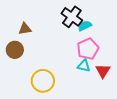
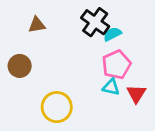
brown triangle: (25, 29) -> (37, 25), moved

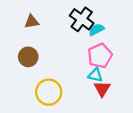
brown circle: (20, 66) -> (28, 57), moved
red triangle: (136, 94) -> (102, 89), moved

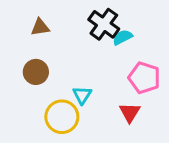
pink pentagon: (100, 56) -> (144, 78), moved, turned -30
cyan triangle: (95, 75) -> (82, 95), moved, turned 49

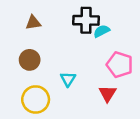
black cross: (104, 24) -> (86, 20), turned -35
yellow circle: (62, 117) -> (36, 99), moved

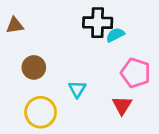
brown triangle: (33, 23) -> (15, 25), moved

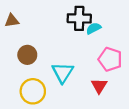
cyan triangle: (77, 89) -> (63, 73), size x1.5

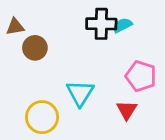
cyan semicircle: (94, 28) -> (123, 25), moved
brown circle: (27, 55) -> (35, 48), moved

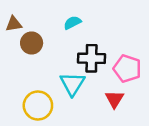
black cross: (101, 24) -> (92, 58), moved
cyan semicircle: (123, 25) -> (72, 23), moved

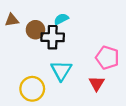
brown circle: (32, 43) -> (35, 30), moved
black cross: (92, 58) -> (53, 37), moved

